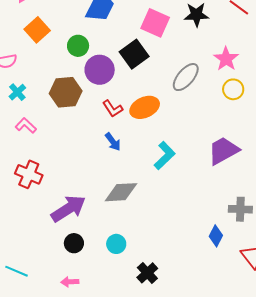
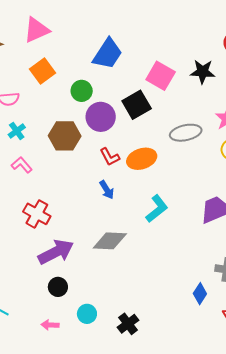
gray ellipse: (186, 77) -> (186, 133), turned 32
red cross: (29, 174) -> (37, 214), moved
cyan circle: (116, 244) -> (87, 314), moved

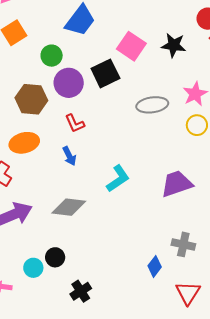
orange ellipse: (142, 159) -> (24, 143), moved
black circle: (58, 287) -> (55, 257), moved
cyan circle: (87, 314) -> (33, 268), moved

